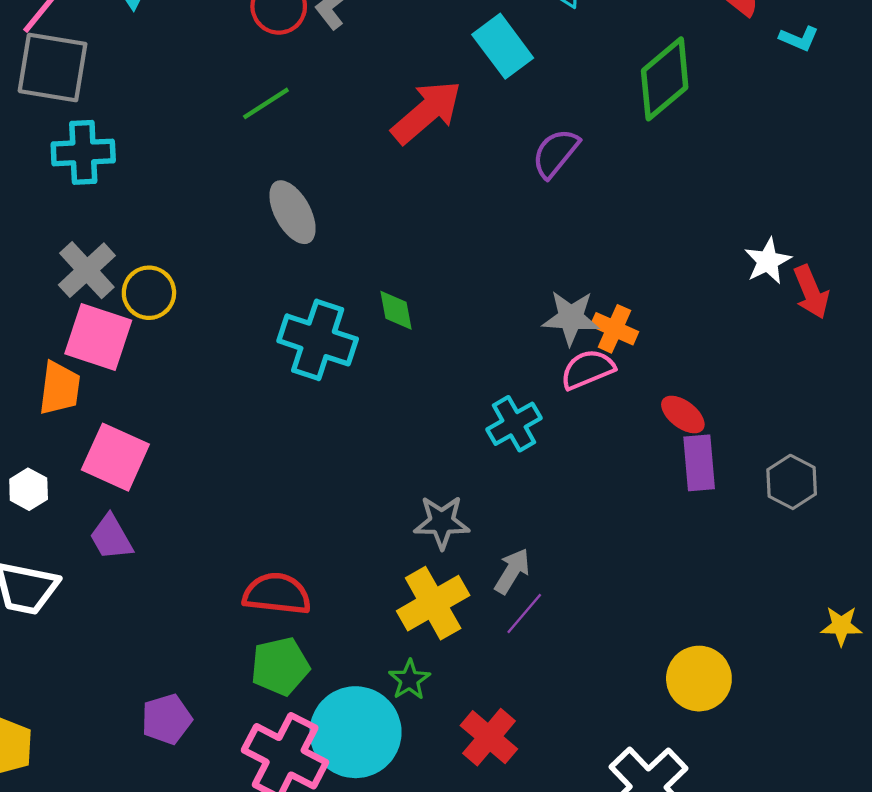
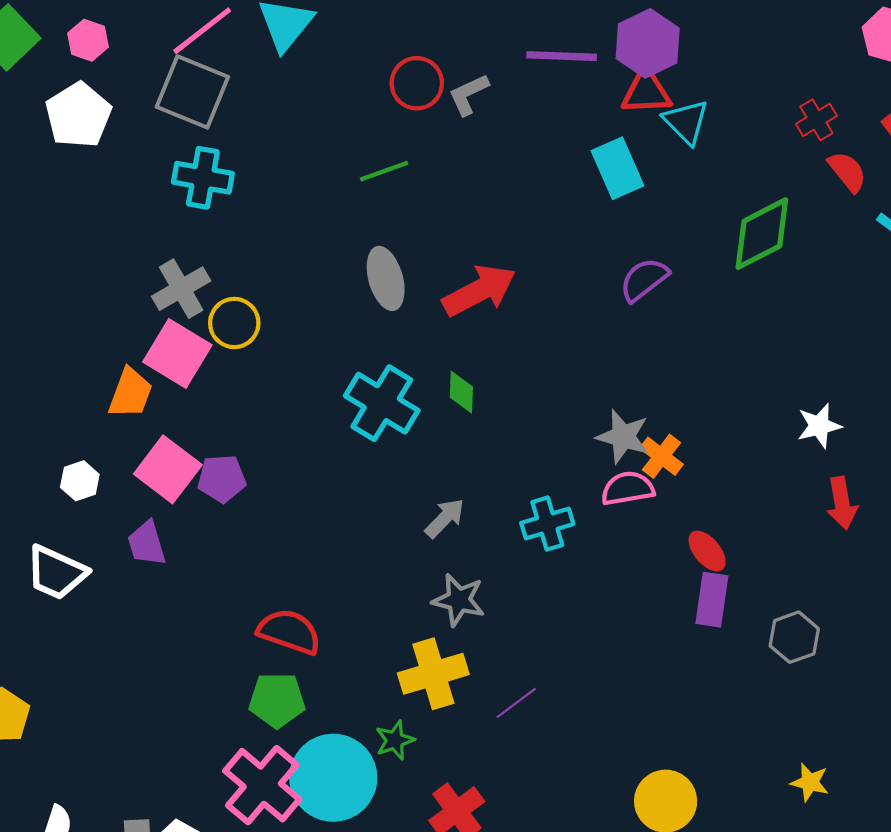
red arrow: (426, 112) -> (479, 291), moved
red arrow: (811, 292) -> (842, 503), moved
gray arrow: (512, 571) -> (445, 518), moved
purple pentagon: (167, 719) -> (222, 479), moved

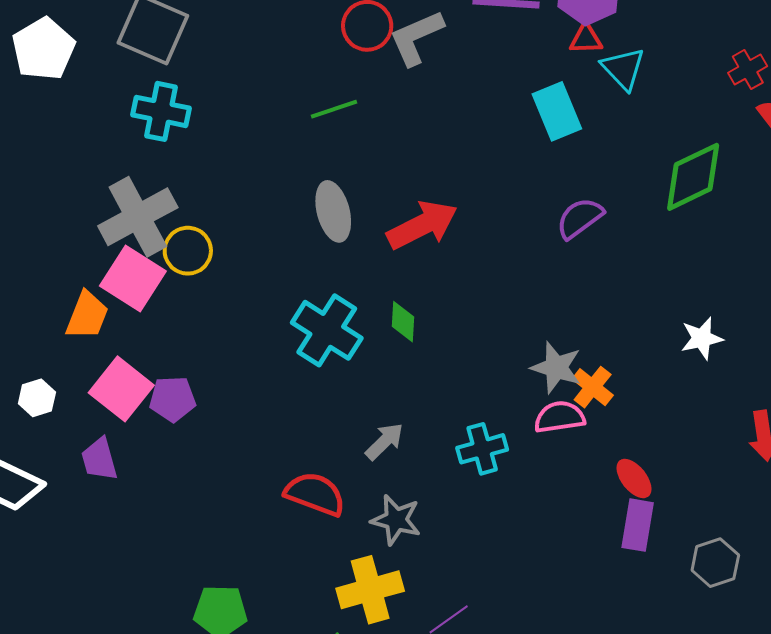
red triangle: (646, 92) -> (586, 39), size x0.7
gray L-shape: (468, 94) -> (416, 38), size x1.4
gray cross: (181, 289) -> (138, 217), size x1.4
white star: (819, 426) -> (702, 338), moved
red semicircle: (289, 632) -> (315, 494), moved

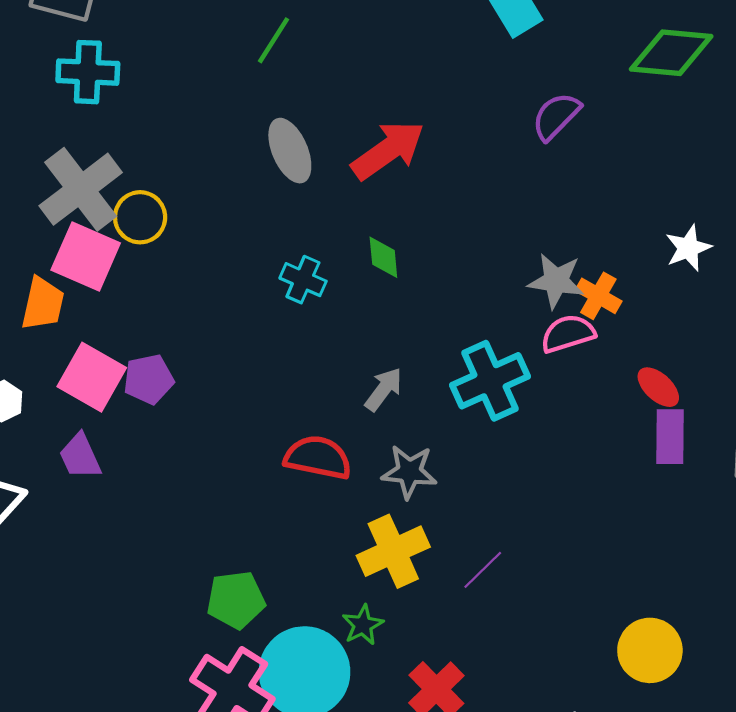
green line: (334, 109) -> (274, 40), turned -30
green diamond: (693, 177) -> (671, 53), turned 40
cyan cross: (327, 330) -> (303, 280), size x0.6
white star: (702, 338) -> (688, 248), moved
cyan cross: (482, 449) -> (490, 381), size x1.4

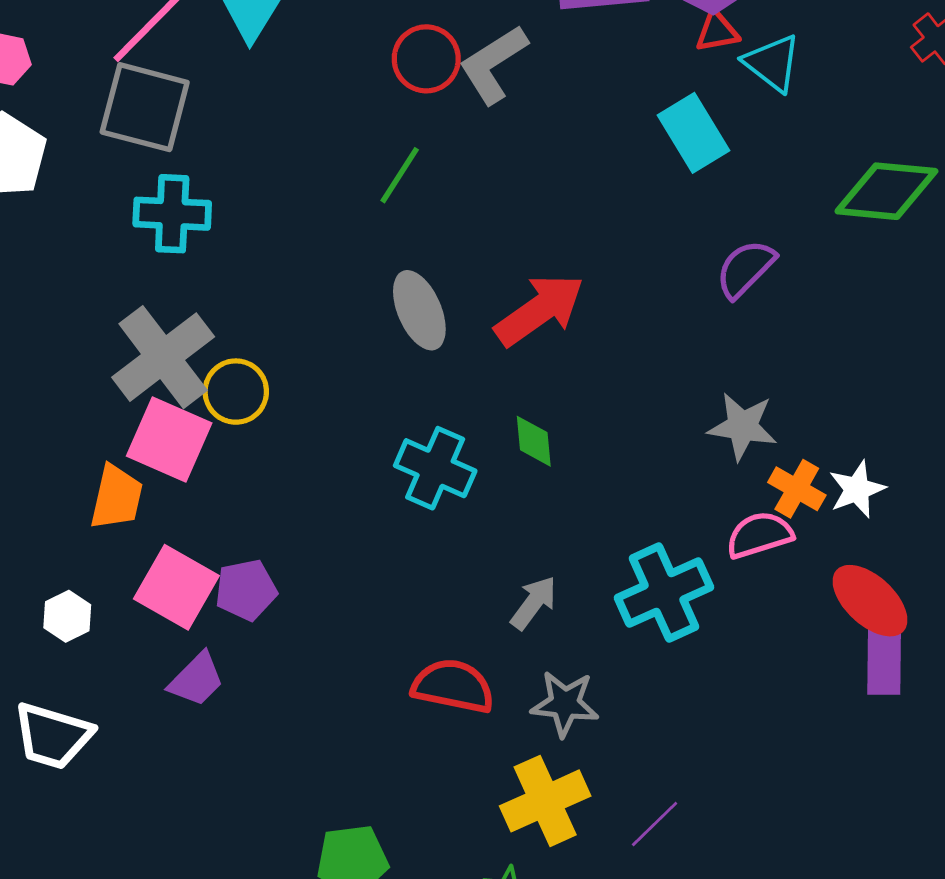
white star: (688, 248) -> (857, 489), moved
cyan cross: (303, 280) -> (435, 468), size x1.4
gray star: (556, 281) -> (742, 426), moved
red ellipse: (658, 387) -> (870, 601), size x1.5
purple trapezoid: (80, 456) -> (196, 680), moved, turned -111

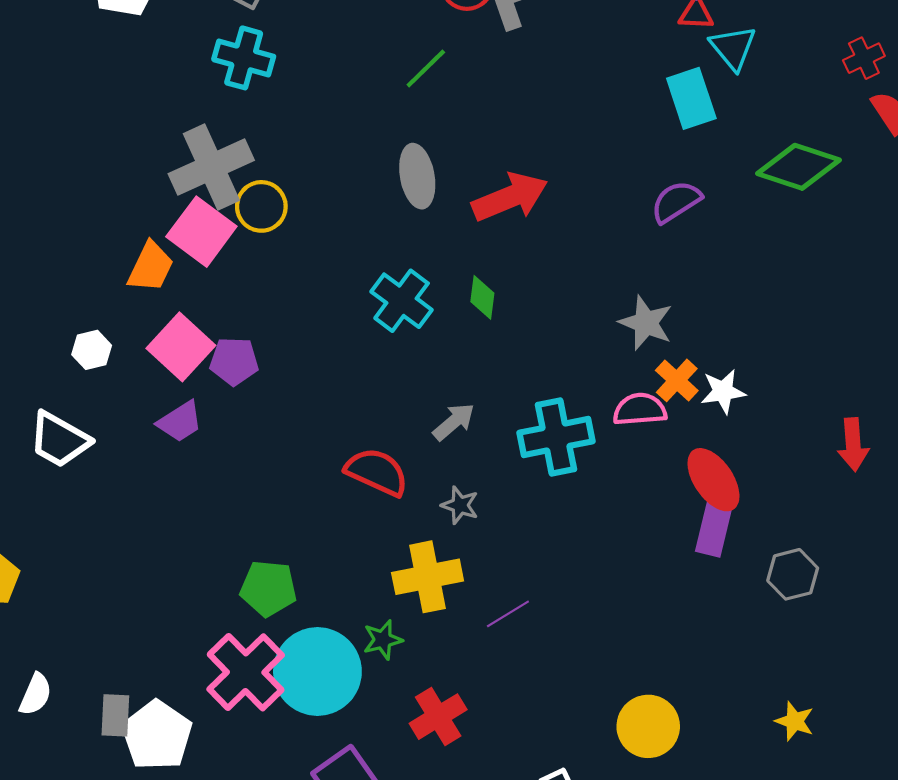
cyan rectangle: (694, 133) -> (691, 98), moved
gray star: (565, 704) -> (460, 505), size x0.7

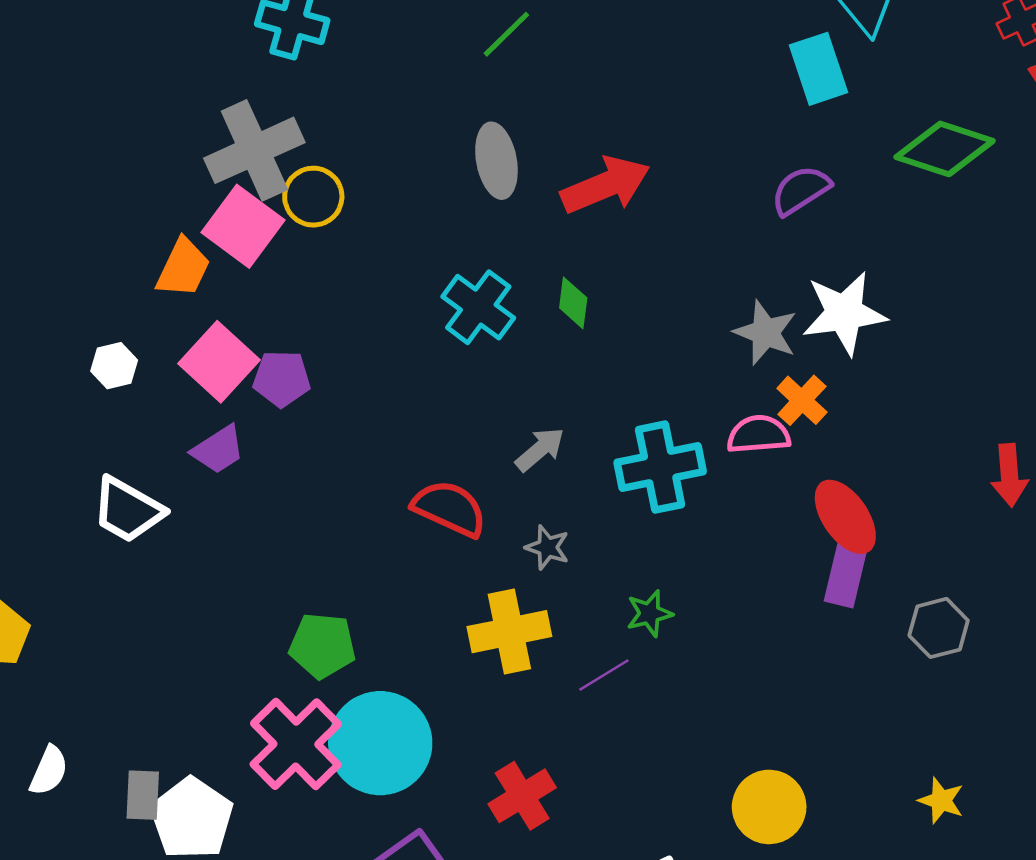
white star: (723, 391) -> (844, 313), moved, size x1.6
white trapezoid: (59, 440) -> (128, 510), moved
green star: (383, 640) -> (649, 614), moved

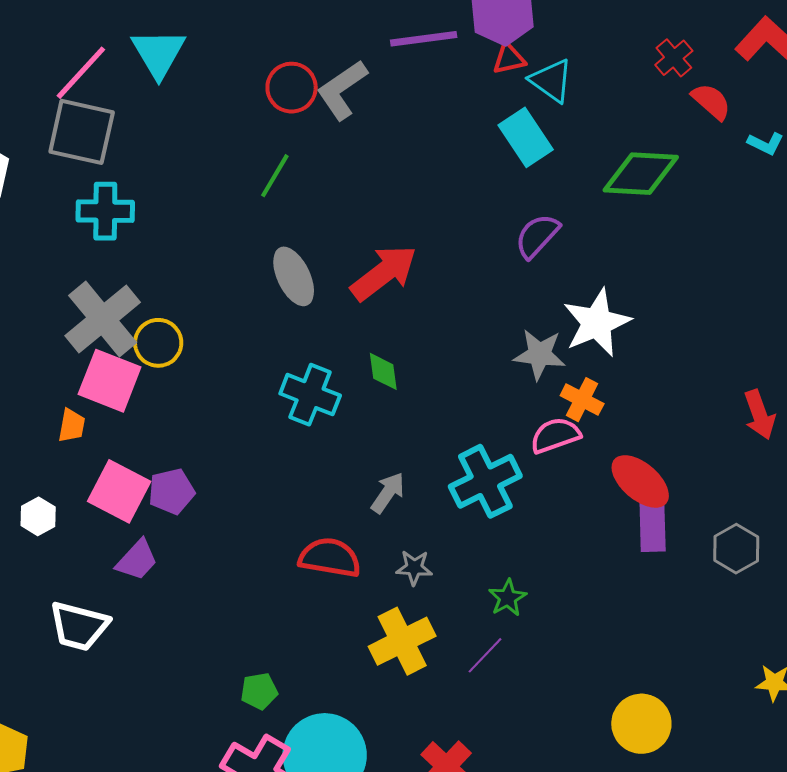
orange trapezoid: (183, 268) -> (72, 426), size x0.7
green pentagon: (322, 645) -> (259, 691), size x0.7

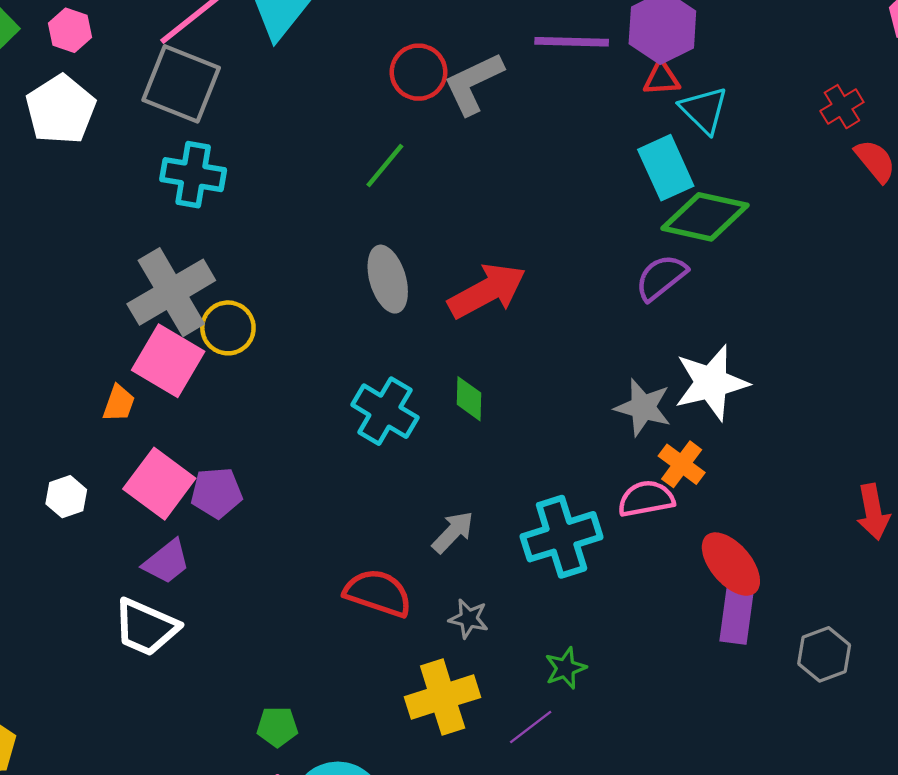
green diamond: (641, 174) -> (705, 217), moved
white trapezoid: (79, 626) -> (146, 627), moved

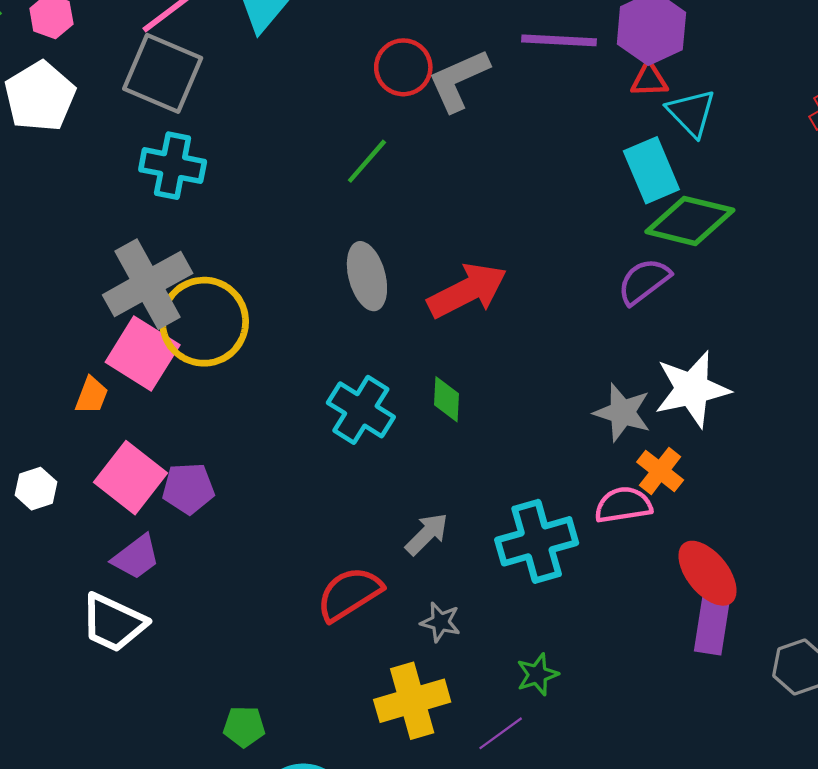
yellow circle: (228, 328) -> (204, 322), size x1.6
red semicircle: (378, 593) -> (349, 594), turned -52

